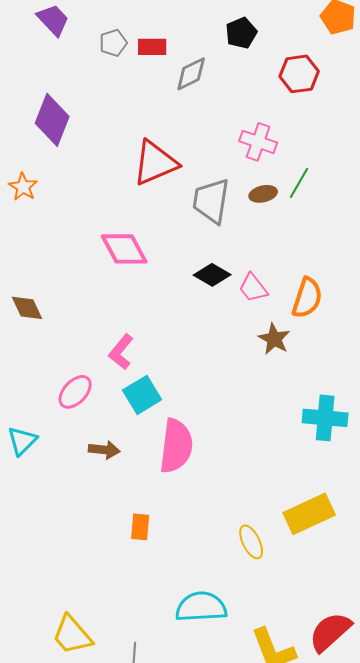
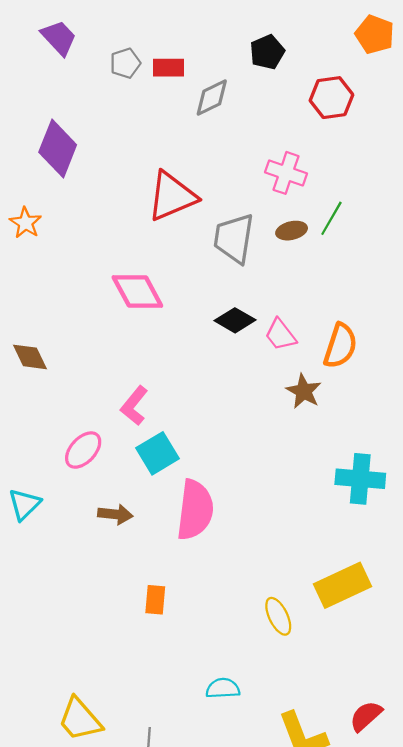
cyan semicircle: (201, 607) -> (223, 688), size x0.6
red semicircle: (330, 632) -> (366, 716), size x0.7

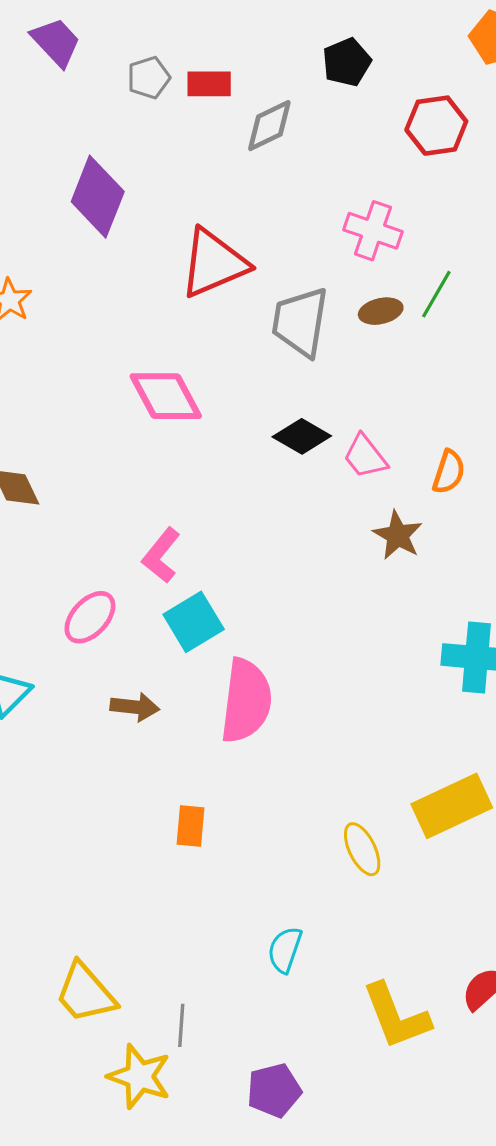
purple diamond: (58, 149) -> (98, 197), moved
orange semicircle: (340, 346) -> (449, 472), size x0.7
cyan semicircle: (223, 688) -> (285, 950), turned -68

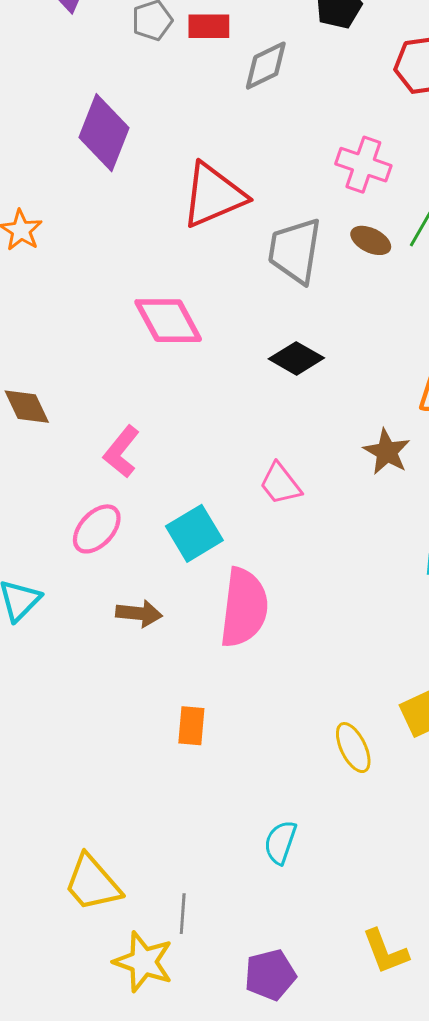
brown ellipse: (381, 311) -> (371, 240), turned 39
pink trapezoid: (365, 456) -> (280, 484), moved
pink L-shape: (161, 555) -> (122, 452), moved
yellow L-shape: (396, 1016) -> (385, 952), moved, size x0.7

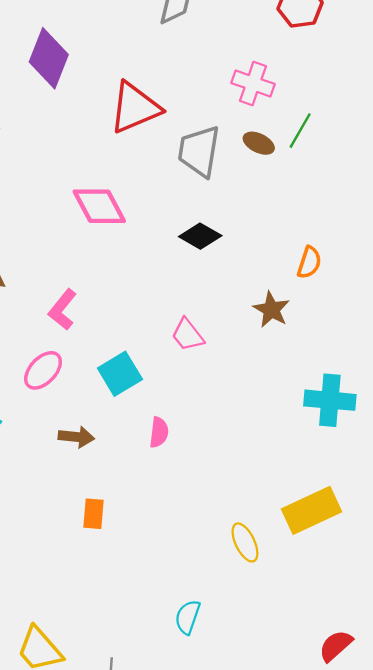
pink semicircle: (244, 608) -> (159, 432), size x0.5
orange rectangle: (191, 726) -> (94, 514), moved

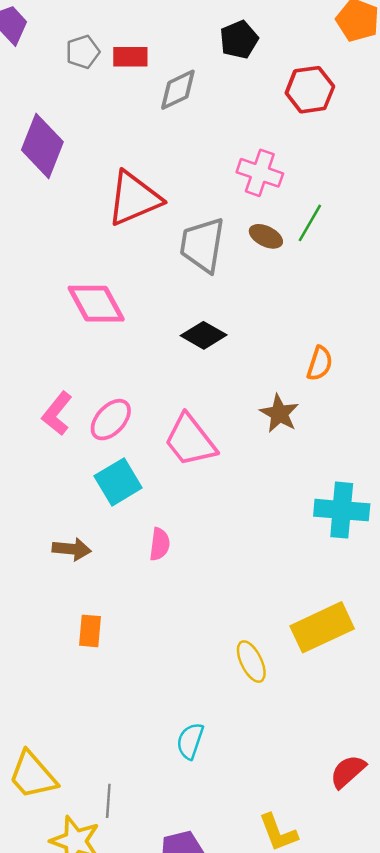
pink trapezoid: (188, 335) -> (190, 440), size x1.5
pink ellipse: (43, 370) -> (111, 420), moved

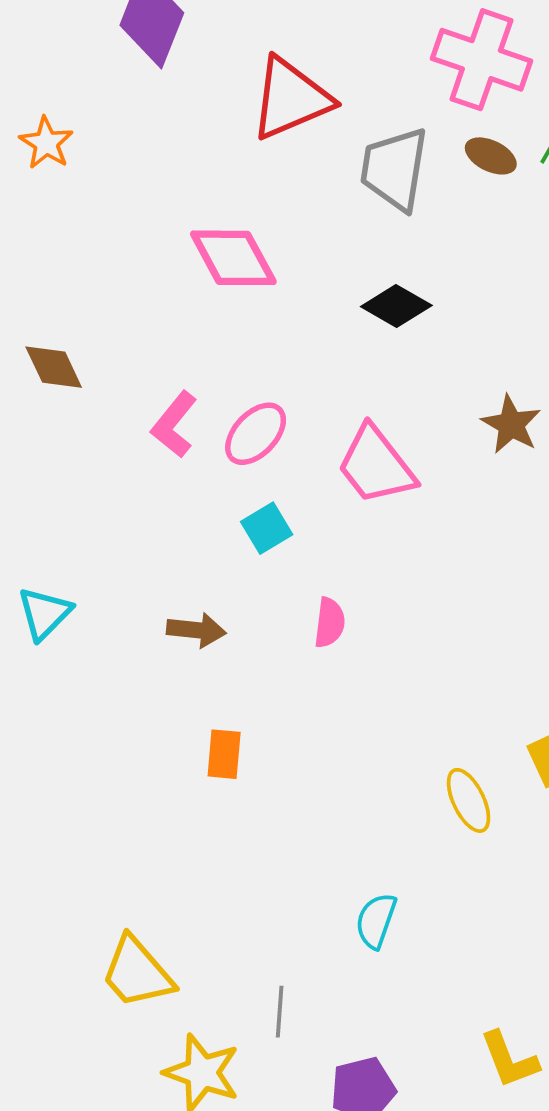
pink cross: (260, 173) -> (481, 60), size x1.4
cyan square: (118, 482) -> (267, 528), size x0.7
gray line: (108, 801) -> (280, 1012), moved

